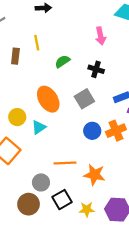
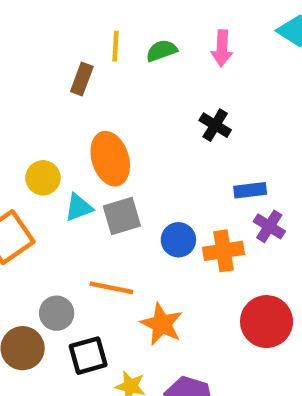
pink arrow: (101, 36) -> (222, 48), moved
brown rectangle: (15, 56) -> (82, 79), moved
green semicircle: (62, 61) -> (162, 51), moved
gray square: (84, 99) -> (122, 216), moved

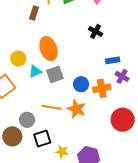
orange star: (162, 324) -> (76, 109), moved

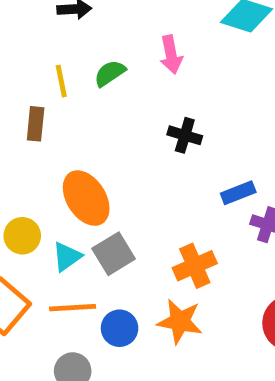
blue circle: (81, 84) -> (120, 328), moved
orange cross: (102, 88) -> (195, 266), moved
orange line: (51, 107) -> (73, 308), moved

